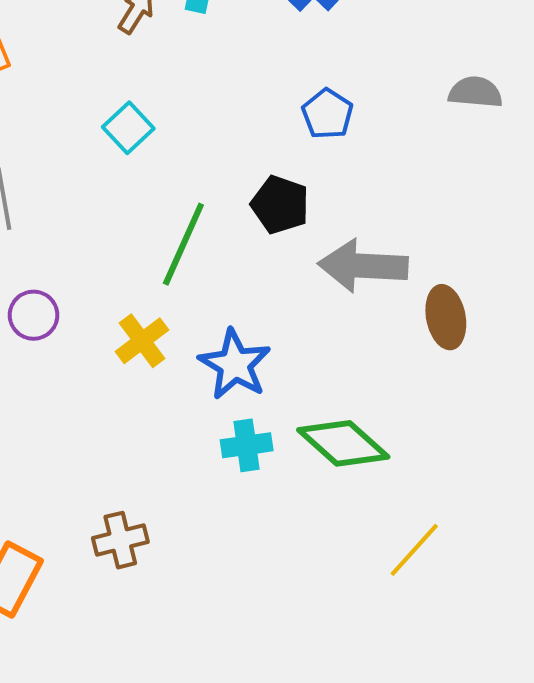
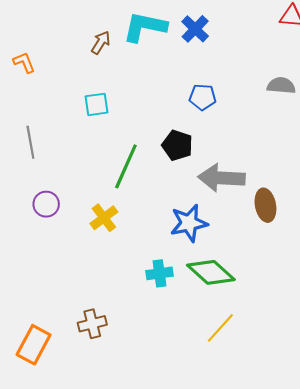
blue pentagon: (327, 114) -> (203, 97), turned -30
cyan square: (128, 128) -> (97, 104), turned 35
blue star: (235, 364) -> (189, 223), moved, turned 30
yellow line: (414, 550) -> (220, 328), moved

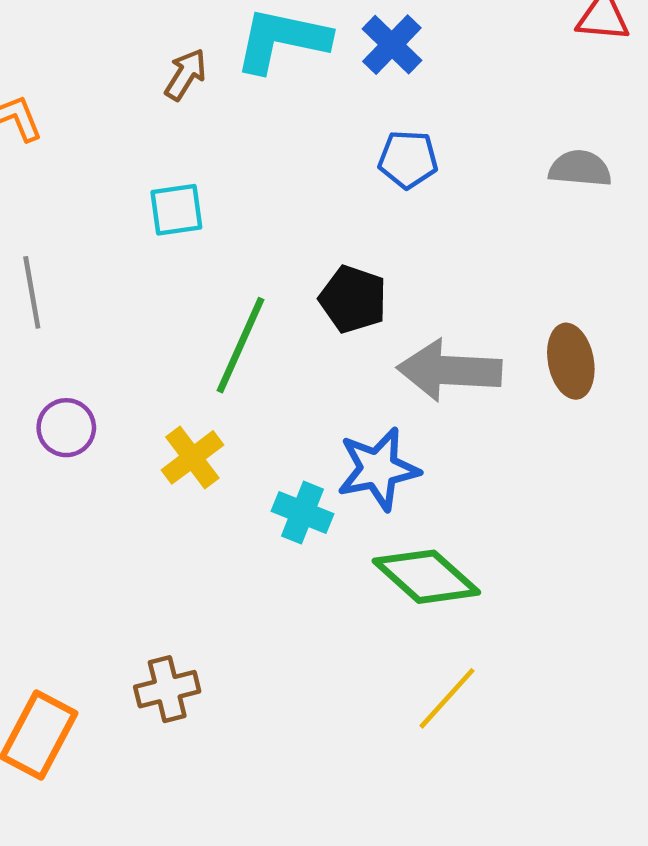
blue pentagon: (203, 97) -> (408, 159), moved
brown ellipse: (265, 205) -> (571, 361), moved
cyan cross: (159, 273) -> (303, 513), moved, turned 30

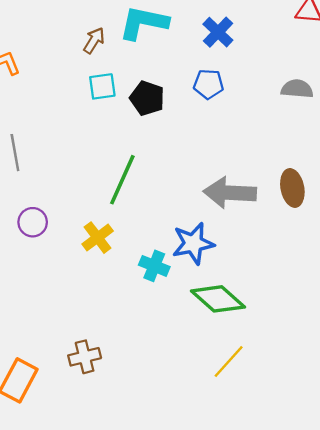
blue cross: (392, 45) -> (218, 32), moved
cyan square: (176, 210) -> (102, 86), moved
black pentagon: (353, 299) -> (147, 98), moved

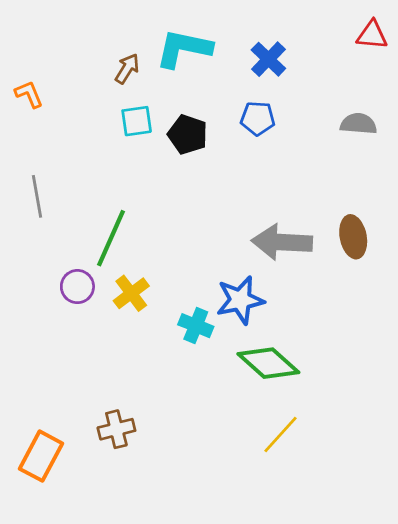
green line: (122, 180) -> (111, 238), moved
purple circle: (33, 222) -> (77, 287), moved

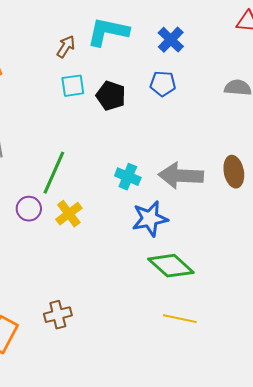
cyan cross: (196, 326) -> (128, 177), moved
yellow line: (281, 435) -> (180, 319), turned 60

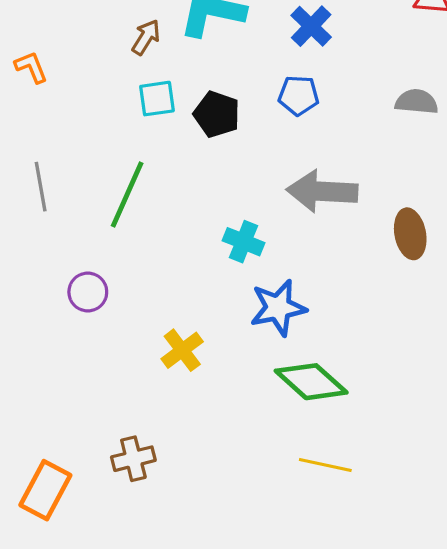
green line: (54, 173) -> (127, 194), moved
gray arrow: (181, 176) -> (322, 191), moved
yellow cross: (69, 214) -> (182, 350), moved

